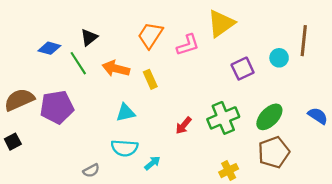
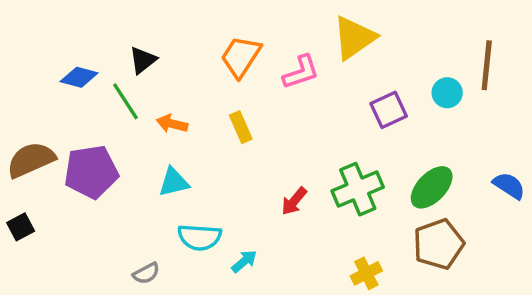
orange arrow: (116, 69) -> (172, 124), moved, size x0.7
cyan triangle: (126, 113) -> (174, 182), moved

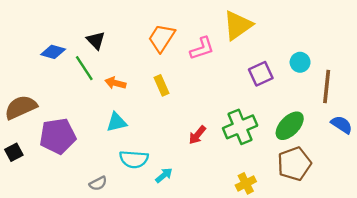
black triangle: (143, 60) -> (96, 40), turned -36
brown line: (487, 65) -> (327, 86), moved
purple pentagon: (91, 172) -> (58, 136), moved

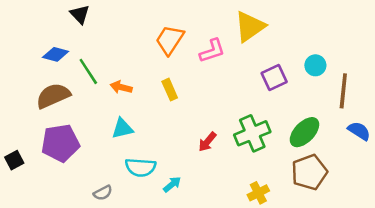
black triangle: (96, 40) -> (80, 14), moved
brown semicircle: (21, 107) -> (53, 96), moved

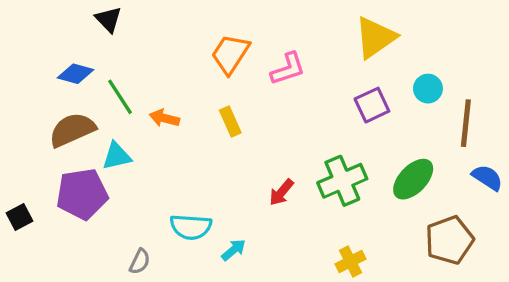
yellow triangle: (250, 26) -> (375, 37), moved
cyan triangle: (122, 128) -> (117, 156), moved
brown pentagon: (309, 172) -> (449, 240), moved
gray semicircle: (103, 193) -> (140, 262), turned -36

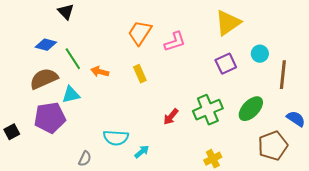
blue semicircle: (487, 177) -> (296, 119), moved

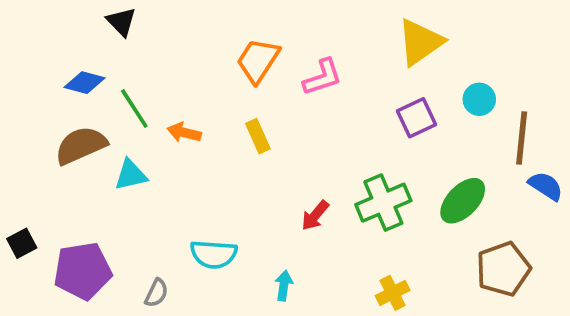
purple pentagon: (50, 118) -> (83, 271), moved
blue semicircle: (296, 119) -> (546, 186), moved
cyan arrow: (142, 152) -> (284, 286), moved, turned -42

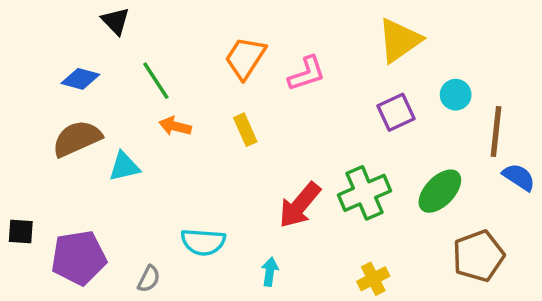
green line: (134, 108) -> (156, 81), moved
red arrow: (315, 215) -> (300, 205), size x1.6
black square: (22, 243) -> (21, 231), turned 32

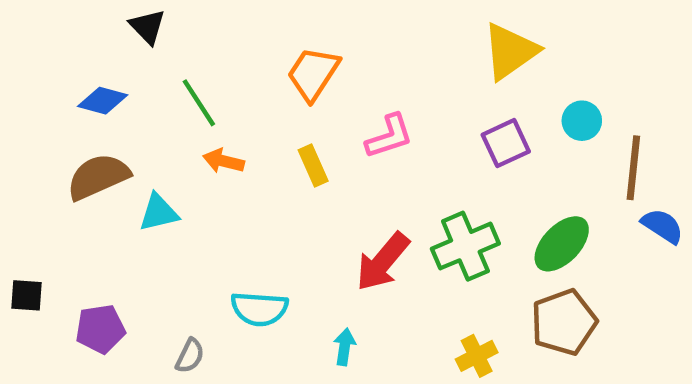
pink L-shape: (307, 74) -> (389, 136), moved
brown pentagon: (478, 256) -> (564, 322), moved
purple pentagon: (79, 258) -> (100, 329), size x0.7

